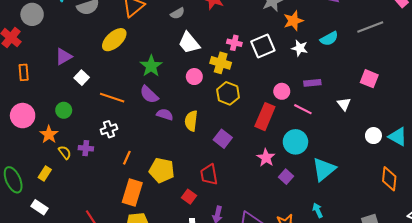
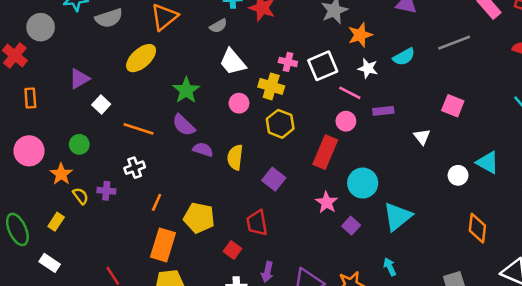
pink line: (303, 109) -> (350, 93), moved
cyan triangle: (398, 137) -> (488, 162), moved

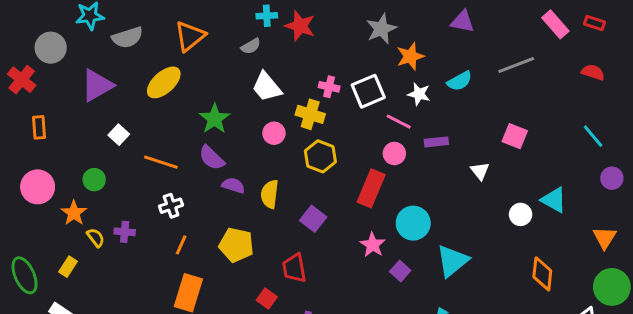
purple triangle: (79, 79) -> (97, 85), moved, size x1.4
white cross: (135, 168) -> (171, 206), moved
yellow pentagon: (199, 218) -> (236, 245), moved

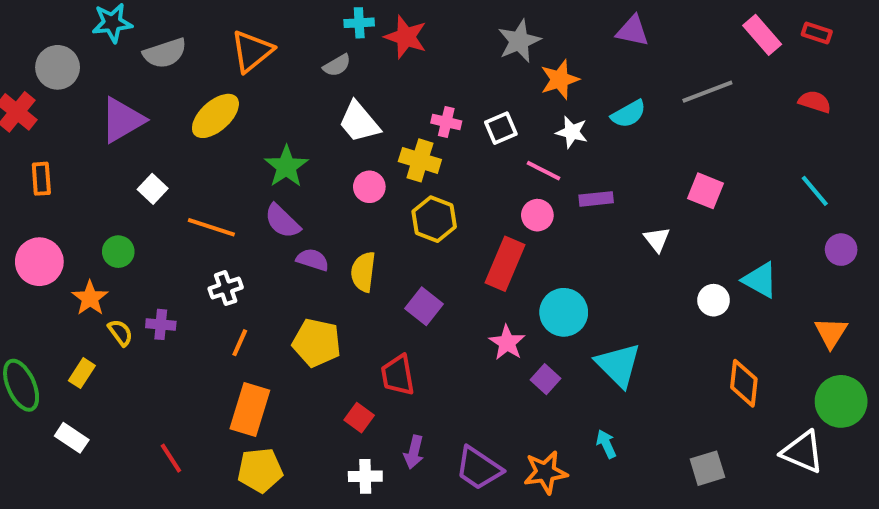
white square: (368, 91) -> (501, 128), size x0.7
cyan triangle: (452, 261) -> (618, 365), turned -36

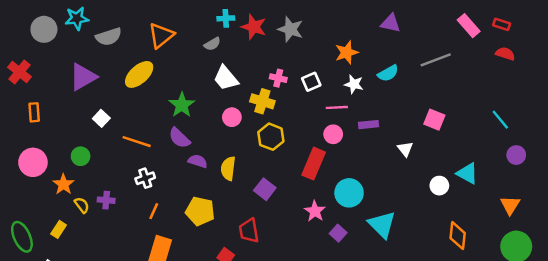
gray star: (519, 41) -> (290, 29), moved, turned -30
gray circle: (58, 67) -> (44, 29), moved
red semicircle: (815, 102) -> (505, 54), moved
pink line: (543, 171) -> (337, 107), turned -30

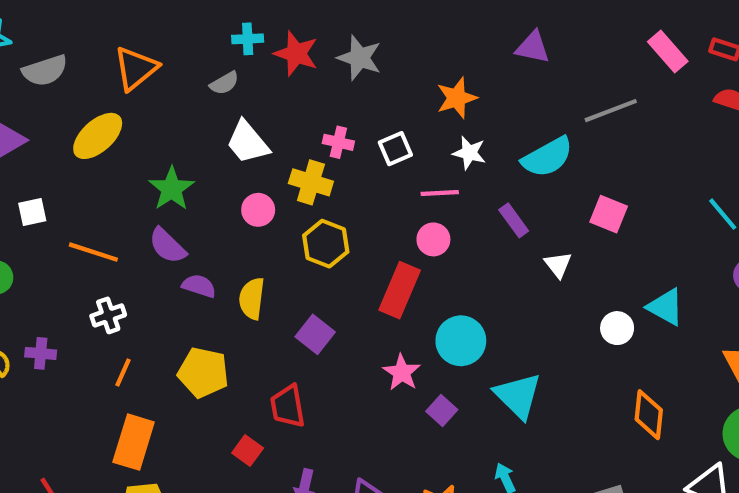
cyan semicircle: (388, 73) -> (547, 157), moved, size x1.4
white square: (101, 118) -> (32, 212), turned 35
purple rectangle: (369, 125) -> (514, 220), moved, turned 60

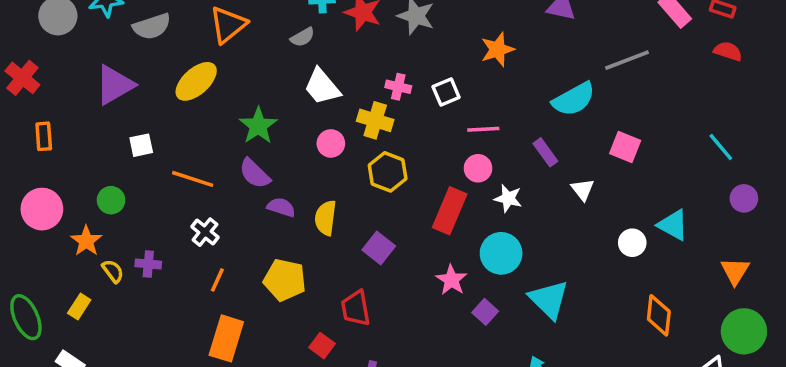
white star: (469, 153) -> (508, 198), moved
white cross: (108, 315) -> (205, 232), turned -32

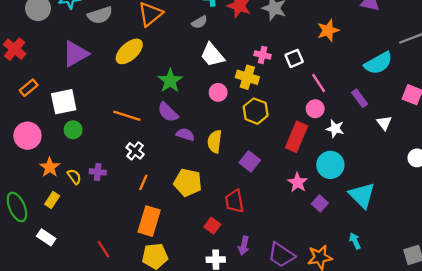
pink line: (483, 129) -> (319, 83), turned 60
orange rectangle: (44, 136) -> (29, 88), turned 54
white square: (141, 145) -> (64, 102), moved, size x1.6
orange star: (86, 241) -> (50, 167), moved

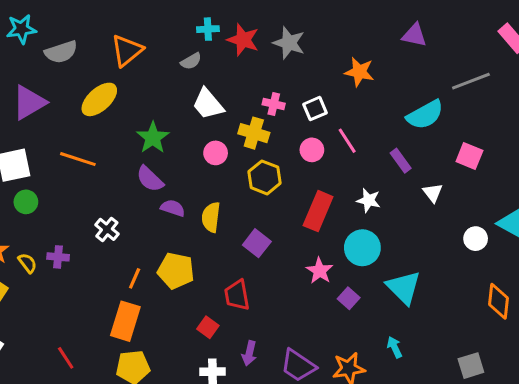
orange star: (328, 30) -> (359, 72), turned 30
pink circle: (315, 109) -> (312, 150), moved
orange line: (127, 116) -> (78, 159), moved
orange line: (143, 182) -> (135, 278), moved

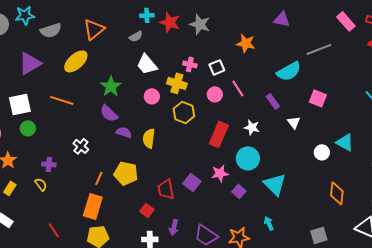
purple square: (257, 243) -> (192, 182), moved
yellow semicircle: (27, 263) -> (41, 184), moved
pink star: (320, 271) -> (220, 173), turned 30

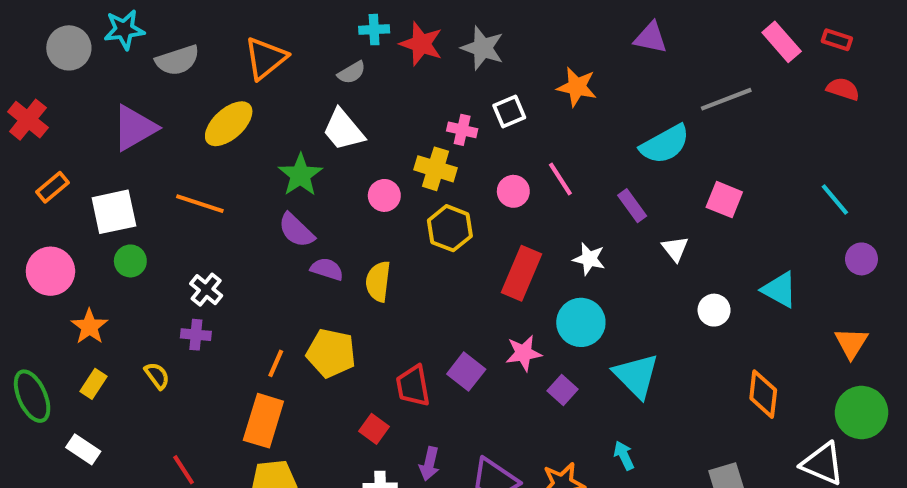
white trapezoid: (147, 64) -> (343, 130), moved
white square: (217, 67) -> (509, 111), moved
white cross: (81, 146) -> (206, 290), moved
white circle: (322, 152) -> (714, 310), moved
purple cross: (49, 164) -> (196, 335), moved

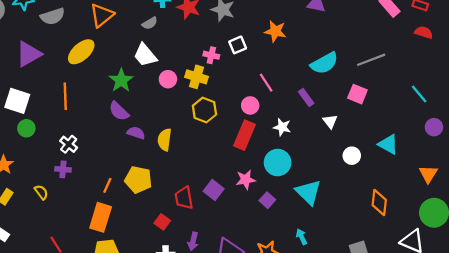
gray line: (726, 99) -> (371, 60), moved
pink circle: (513, 191) -> (250, 105), moved
pink circle: (384, 195) -> (168, 79), moved
orange line: (200, 204) -> (65, 96), turned 70
white square: (114, 212) -> (17, 101), turned 30

